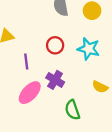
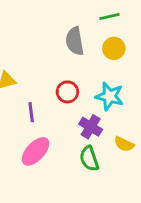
purple cross: (55, 80) -> (91, 127), moved
green semicircle: (72, 110) -> (89, 159), moved

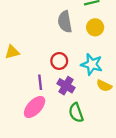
purple line: (31, 112) -> (40, 82), moved
purple cross: (91, 127) -> (66, 86), moved
yellow semicircle: (124, 144) -> (104, 86), moved

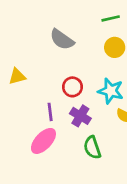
gray semicircle: (65, 22) -> (62, 39), moved, turned -45

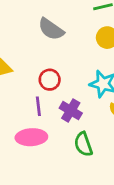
red circle: (72, 87) -> (50, 80), moved
pink ellipse: (43, 141) -> (31, 137), turned 44

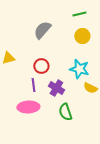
gray semicircle: (51, 29) -> (42, 30), turned 96

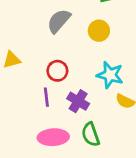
yellow circle: (82, 36) -> (99, 31), moved
pink ellipse: (28, 107) -> (53, 137), moved

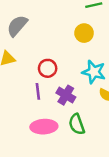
gray semicircle: (59, 21) -> (17, 26), moved

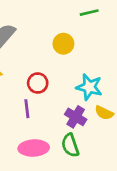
yellow circle: (84, 33) -> (63, 44), moved
purple cross: (66, 95) -> (76, 117), moved

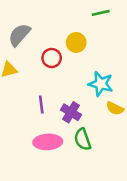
red circle: (38, 83) -> (52, 58), moved
purple cross: (76, 117) -> (71, 112), moved

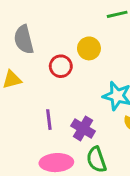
gray semicircle: (19, 35) -> (24, 40), turned -55

